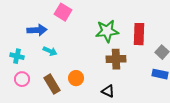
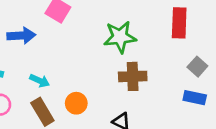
red rectangle: (139, 34) -> (179, 23), moved
cyan arrow: (50, 51) -> (40, 81), moved

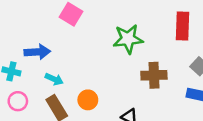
blue arrow: (21, 36) -> (37, 52), moved
brown cross: (133, 76) -> (154, 75), moved

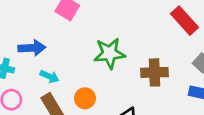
red rectangle: (182, 26) -> (184, 21), turned -44
green star: (128, 39) -> (109, 53), moved

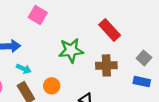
red rectangle: (184, 21) -> (110, 30), moved

